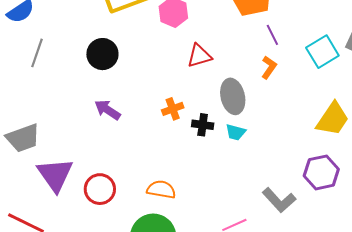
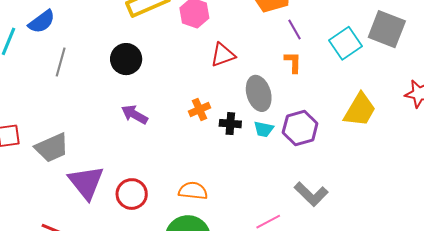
orange L-shape: (269, 67) -> (293, 62), turned -30
purple hexagon: (321, 172) -> (300, 128), moved

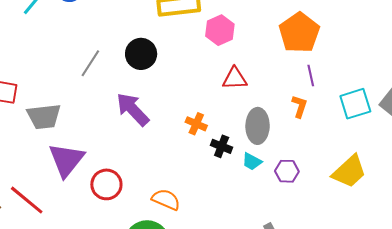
gray line: (61, 62) -> (90, 63), moved
orange cross: (200, 110) -> (196, 124), turned 30
purple arrow: (134, 114) -> (133, 109), size x1.4
purple hexagon: (300, 128) -> (287, 171), size x0.7

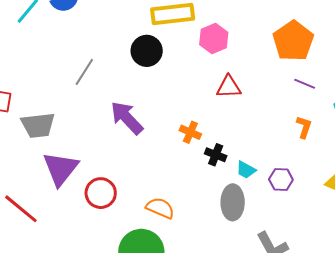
black circle: (141, 54) -> (147, 51), moved
purple line: (311, 76) -> (305, 84), turned -55
orange L-shape: (299, 106) -> (304, 127), moved
gray ellipse: (258, 126) -> (233, 202), moved

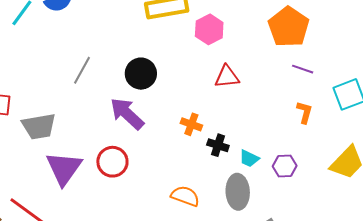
black circle: (147, 51) -> (141, 74), moved
red circle: (101, 193) -> (112, 162), moved
orange semicircle: (160, 208) -> (185, 196), moved

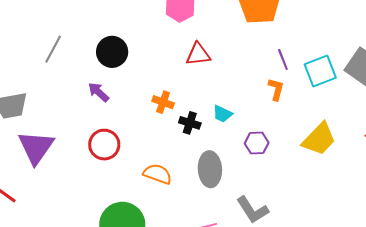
purple line: (303, 69) -> (283, 60), moved, turned 50
purple arrow: (127, 114) -> (99, 92), size x0.6
cyan trapezoid: (249, 158) -> (222, 114), moved
red circle: (112, 162) -> (104, 145), moved

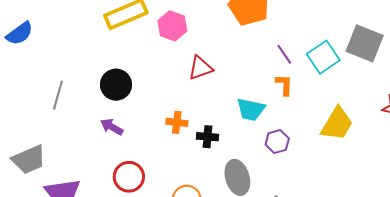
cyan trapezoid: (222, 114) -> (251, 109), moved, size x1.4

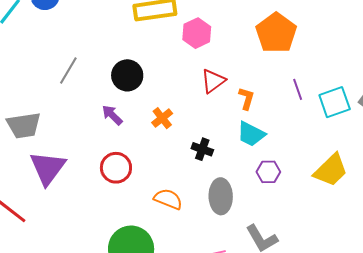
red triangle: (200, 68) -> (213, 81), turned -32
orange L-shape: (284, 85) -> (247, 98), moved
orange cross: (177, 122) -> (162, 118), moved, turned 30

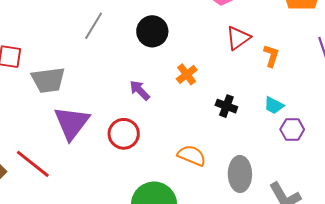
purple arrow: (112, 115) -> (140, 90), moved
cyan trapezoid: (251, 134) -> (274, 105), moved, size x0.7
red circle: (116, 168) -> (124, 134), moved
gray ellipse: (221, 196) -> (240, 174), moved

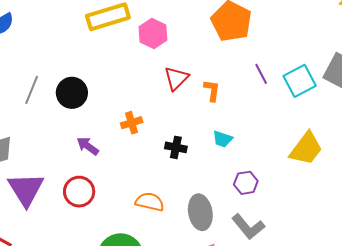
black circle: (152, 31) -> (72, 93), moved
orange cross: (187, 74) -> (132, 123), turned 30
purple hexagon: (292, 130) -> (246, 183), moved

